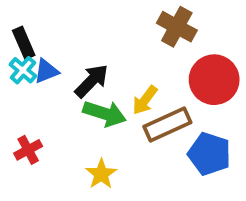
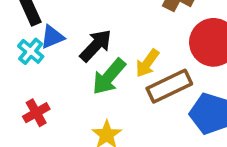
cyan cross: (23, 70) -> (31, 51), moved
green arrow: (105, 113) -> (109, 77), turned 114

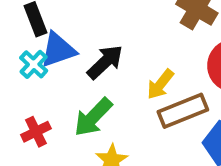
blue triangle: (52, 37) -> (58, 50), size x1.4
green arrow: (109, 77) -> (93, 117), moved

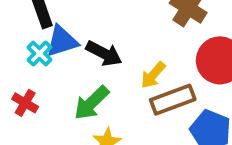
black arrow: (105, 62) -> (104, 53), turned 69
red cross: (36, 132) -> (25, 103), moved, turned -35

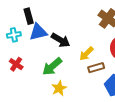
cyan cross: (39, 53) -> (14, 35), moved, turned 32
brown rectangle: (173, 100) -> (96, 68), size x0.7

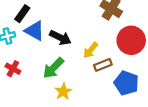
black rectangle: (29, 16) -> (22, 14), turned 56
blue triangle: (38, 32) -> (34, 31), turned 48

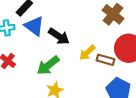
brown rectangle: (103, 65) -> (106, 60), moved, turned 30

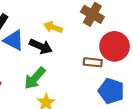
yellow arrow: (87, 53) -> (53, 27), moved, turned 72

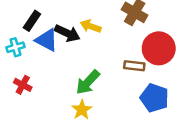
black arrow: (41, 46) -> (67, 33), moved
green arrow: (35, 78) -> (88, 82), moved

